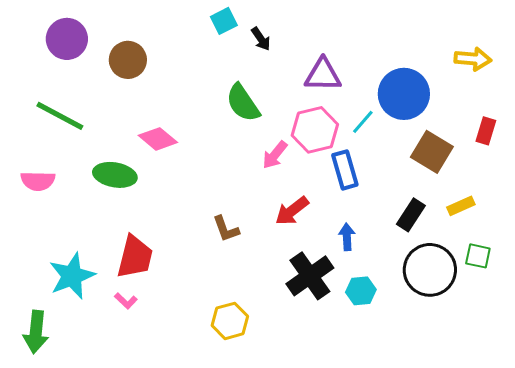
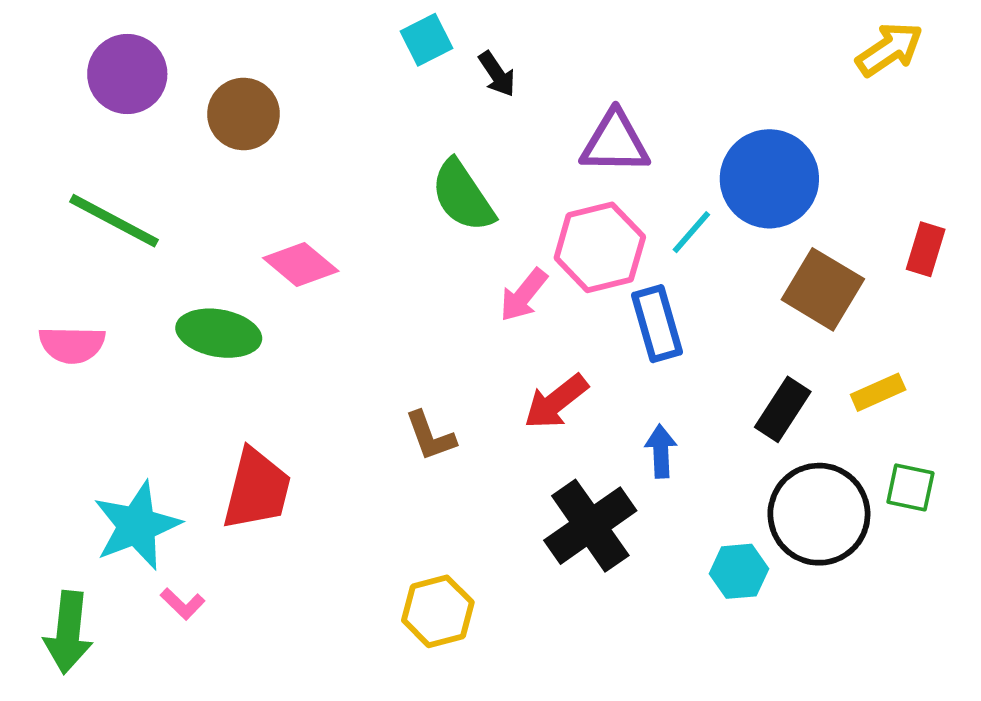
yellow arrow: (473, 59) -> (889, 49), moved, turned -39
cyan hexagon: (361, 291) -> (739, 571), moved
pink L-shape: (126, 301) -> (183, 604), moved

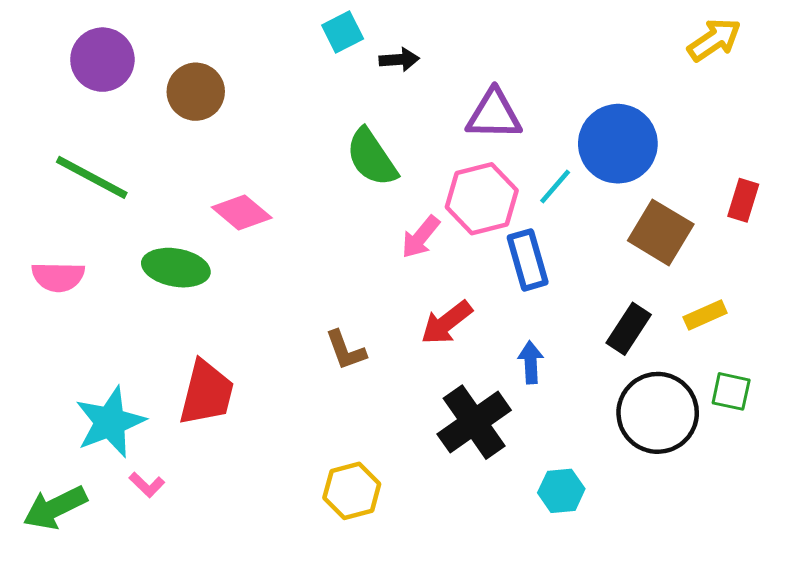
black arrow: (497, 74) -> (399, 60), turned -60
cyan hexagon: (739, 571) -> (561, 491), moved
green arrow: (68, 632) -> (55, 508), turned 58

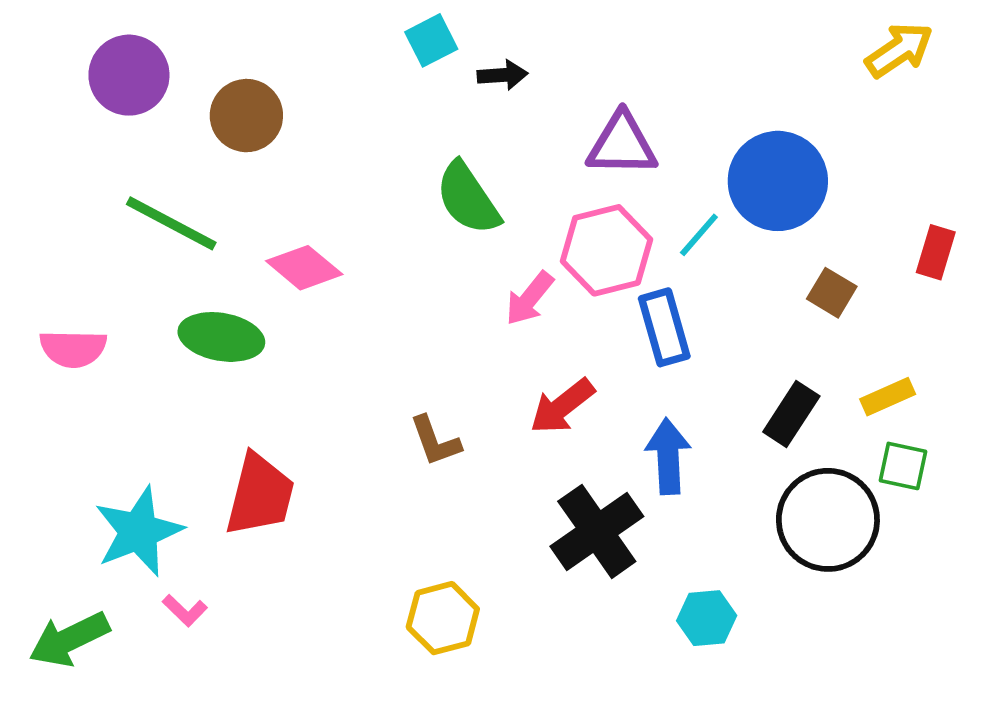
green line: (92, 177) -> (171, 223), moved
brown square: (661, 232) -> (832, 293), size x0.6
blue arrow: (531, 362) -> (668, 456), size x1.4
green square: (731, 391) -> (903, 466), moved

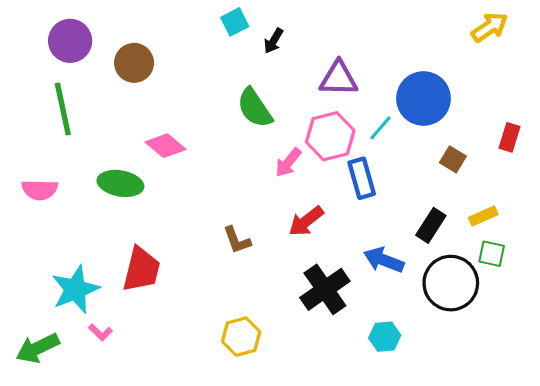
black arrow: (503, 75) -> (274, 41), turned 125
green line: (171, 223) -> (63, 109), moved, turned 50
blue arrow: (668, 456) -> (384, 260), moved, turned -66

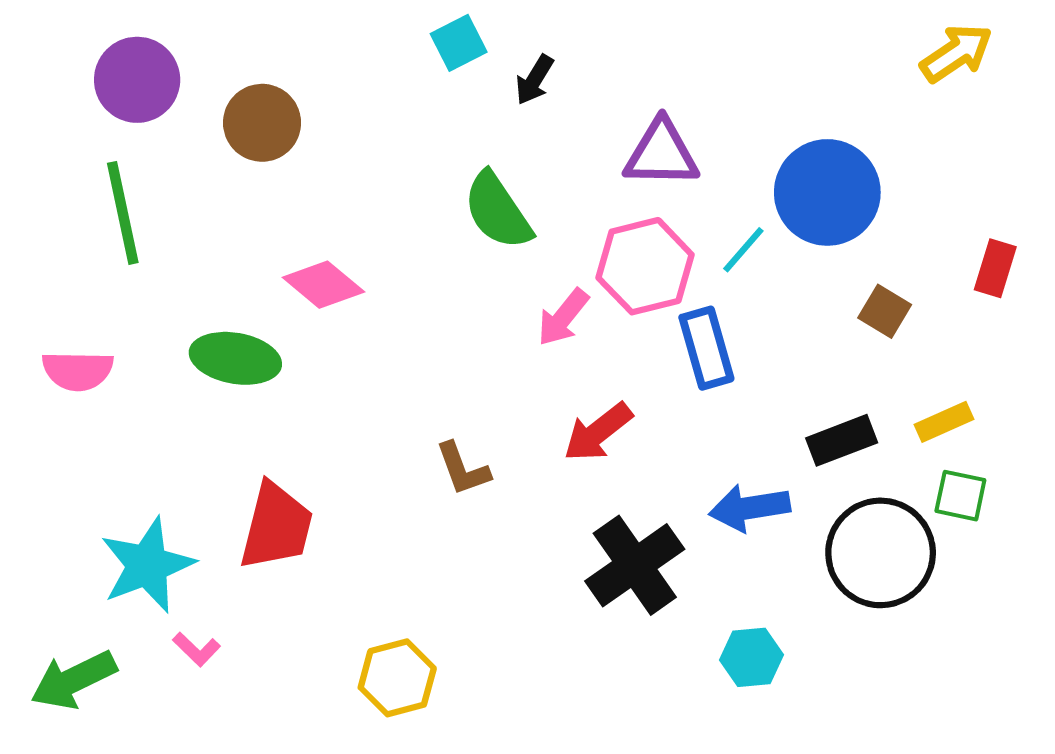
black rectangle: (431, 225) -> (842, 440), turned 36
blue arrow: (384, 260) -> (749, 508), turned -30
yellow hexagon: (241, 337) -> (397, 678), moved

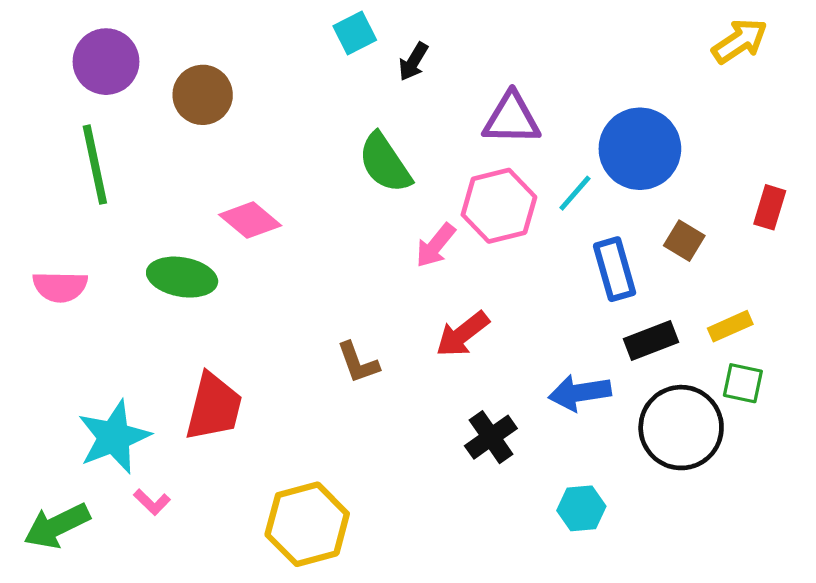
blue rectangle: (706, 348) -> (615, 269), moved
black cross: (635, 565) -> (491, 437), size x0.7
yellow hexagon: (397, 678) -> (307, 524), size x1.4

